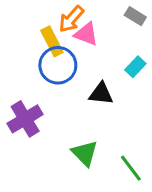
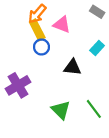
orange arrow: (71, 19) -> (37, 14), moved
blue circle: (58, 65) -> (42, 47), size x0.6
green line: (131, 168) -> (94, 109), moved

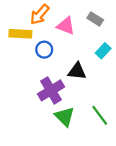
gray rectangle: (97, 12) -> (95, 19), moved
yellow rectangle: (37, 30) -> (20, 34), moved, turned -60
purple cross: (18, 85) -> (51, 90), moved

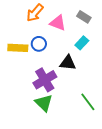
yellow rectangle: (20, 34) -> (18, 48), moved
cyan rectangle: (103, 51) -> (82, 43), moved
green triangle: (65, 116) -> (44, 103), moved

